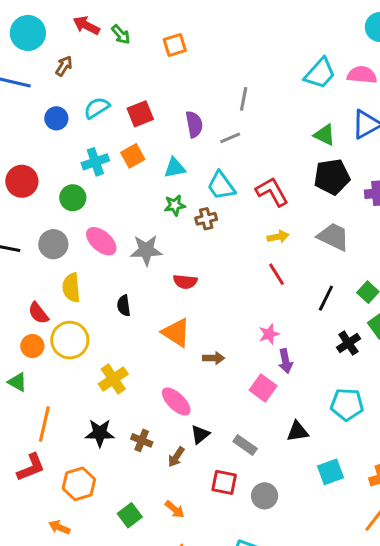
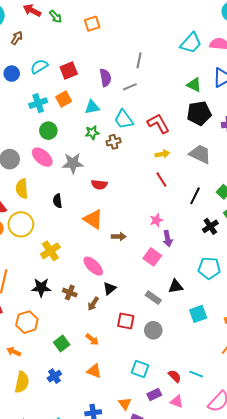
green circle: (73, 198) -> (48, 131), moved
gray rectangle: (245, 445) -> (153, 298), moved

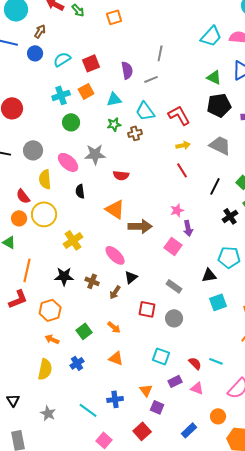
blue circle: (12, 74) -> (35, 53), moved
pink ellipse: (42, 157) -> (68, 162), moved
brown arrow: (119, 237) -> (140, 226), size x1.6
black triangle: (176, 286) -> (209, 275), moved
orange arrow: (14, 352) -> (52, 339), moved

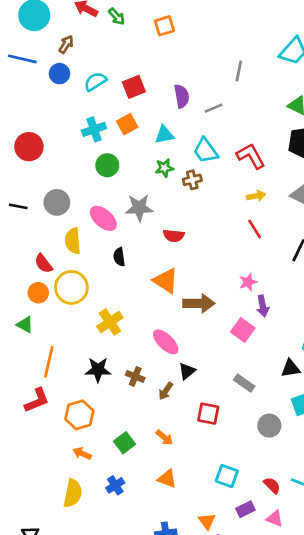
gray line: (160, 53) -> (239, 71), moved
gray circle: (174, 318) -> (269, 426), moved

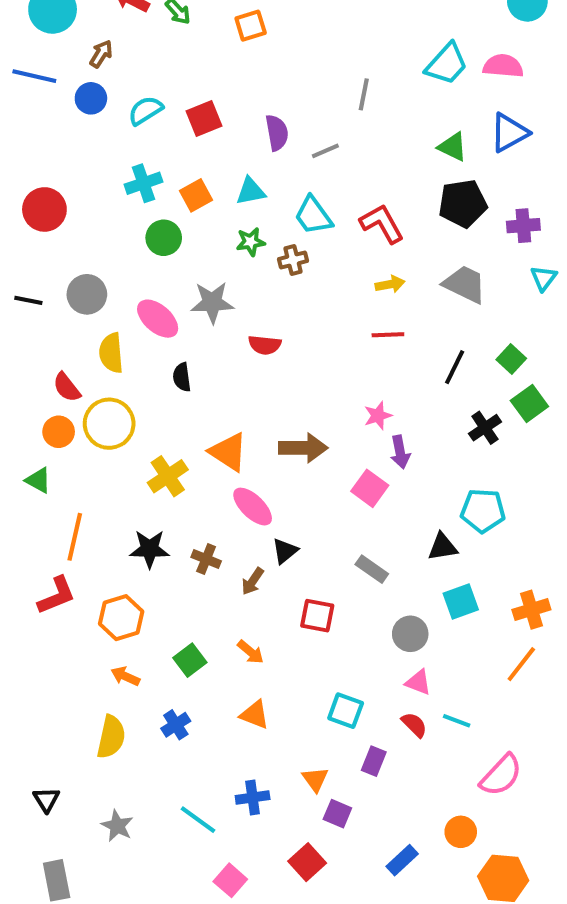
orange square: (127, 124) -> (196, 195), moved
red line: (255, 229) -> (388, 335), turned -60
orange triangle: (166, 281) -> (228, 452), moved
purple rectangle: (245, 509) -> (374, 761), turned -42
pink triangle: (275, 519) -> (418, 682), moved

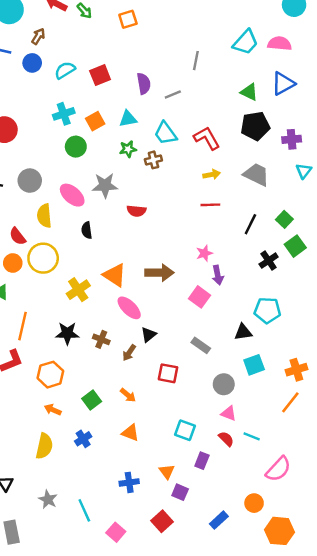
cyan line: (198, 820) -> (84, 510), moved, turned 30

